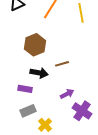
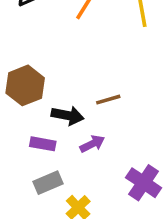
brown hexagon: (35, 45) -> (25, 85), moved
purple arrow: (67, 94) -> (92, 144), moved

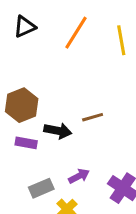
purple rectangle: (43, 144) -> (26, 143), moved
purple arrow: (92, 144) -> (79, 176), moved

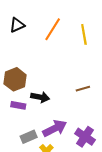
brown line: (93, 117) -> (83, 89), moved
purple arrow: (79, 176) -> (55, 128), size x1.6

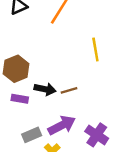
yellow line: (84, 34) -> (95, 49), moved
brown line: (83, 89) -> (69, 90), moved

